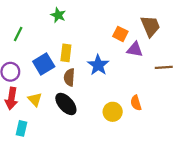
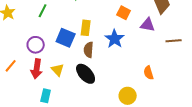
orange square: (120, 34) -> (124, 13), moved
blue square: (44, 64) -> (66, 38), turned -36
yellow circle: (113, 112) -> (128, 96), moved

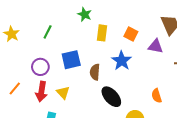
yellow rectangle: (86, 28) -> (102, 33), moved
blue square: (66, 38) -> (71, 60), turned -36
black ellipse: (86, 74) -> (111, 97), moved

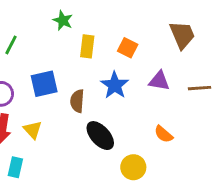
purple triangle: (156, 46) -> (159, 81), moved
orange semicircle: (157, 96) -> (164, 134), turned -32

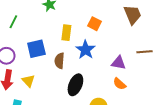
yellow rectangle: (87, 46) -> (66, 33), moved
purple triangle: (159, 81) -> (119, 63), moved
black ellipse: (100, 136) -> (75, 85), turned 65

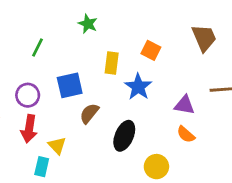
brown semicircle: (59, 61) -> (89, 113), moved, turned 35
yellow triangle: (28, 81) -> (57, 146), moved

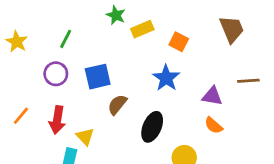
yellow rectangle: (112, 63) -> (142, 29), moved, turned 60
purple circle: (28, 95) -> (56, 74), moved

